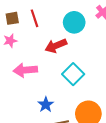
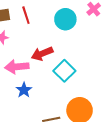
red arrow: (56, 46) -> (42, 54), moved
blue star: (46, 105) -> (24, 90), moved

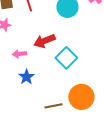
pink arrow: (17, 67) -> (19, 54), size x0.6

